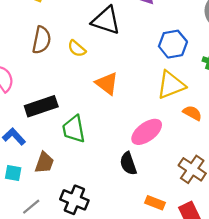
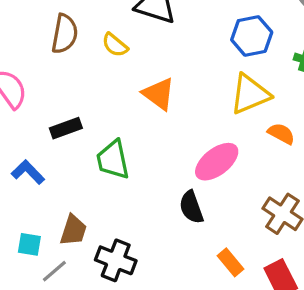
black rectangle: (41, 106) -> (66, 128), size x0.7
brown trapezoid: (44, 163) -> (73, 230), moved
cyan square: (13, 173) -> (29, 244), moved
orange rectangle: (155, 203) -> (230, 262), turned 30

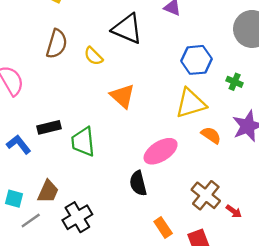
black rectangle: (66, 128) -> (49, 127), moved
black cross: (116, 260) -> (77, 217), turned 32

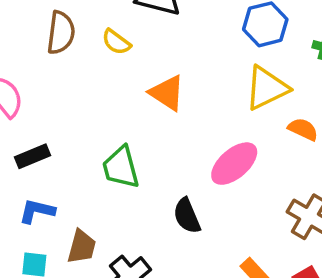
black rectangle: (49, 127) -> (32, 156), moved
blue L-shape: (19, 144) -> (37, 211), moved, turned -30
black semicircle: (138, 183) -> (187, 216), moved

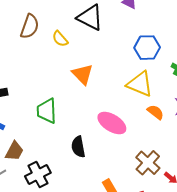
yellow triangle: (267, 88) -> (140, 84), turned 36
pink ellipse: (234, 164) -> (112, 123), turned 60

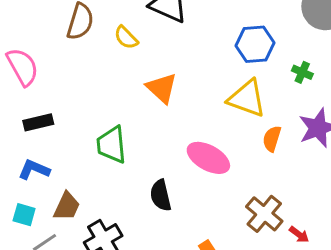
orange semicircle: (155, 112) -> (272, 139), turned -108

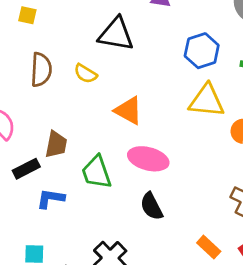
pink ellipse: (208, 158) -> (148, 159), moved
blue L-shape: (34, 170) -> (51, 199), moved
brown trapezoid: (67, 206) -> (56, 144), moved

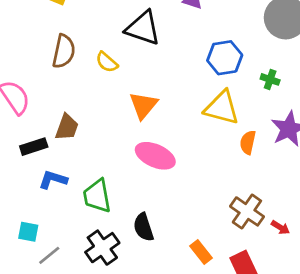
orange triangle: (128, 111) -> (143, 105), turned 32
green trapezoid: (97, 172) -> (97, 196), moved
black semicircle: (151, 206) -> (144, 227), moved

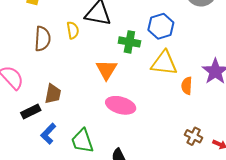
yellow semicircle: (107, 62) -> (73, 30), moved, turned -132
green cross: (270, 79) -> (129, 42), moved, size x1.5
blue L-shape: (53, 180) -> (48, 134), turned -55
brown cross: (247, 211) -> (194, 136), size x0.7

